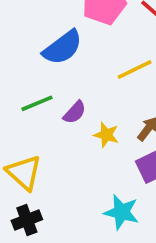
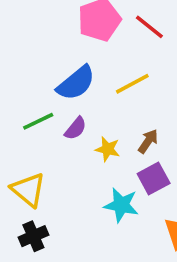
blue semicircle: (63, 48) -> (76, 83), moved
cyan star: (122, 212) -> (121, 205), moved

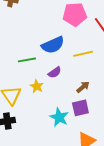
purple semicircle: (75, 128) -> (55, 72), moved
yellow star: (108, 149) -> (37, 86), moved

